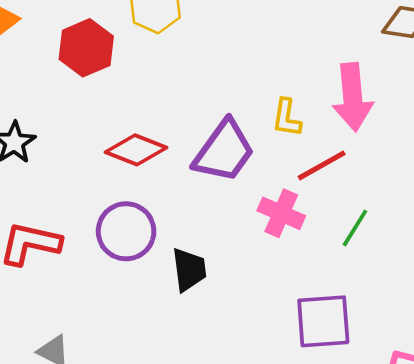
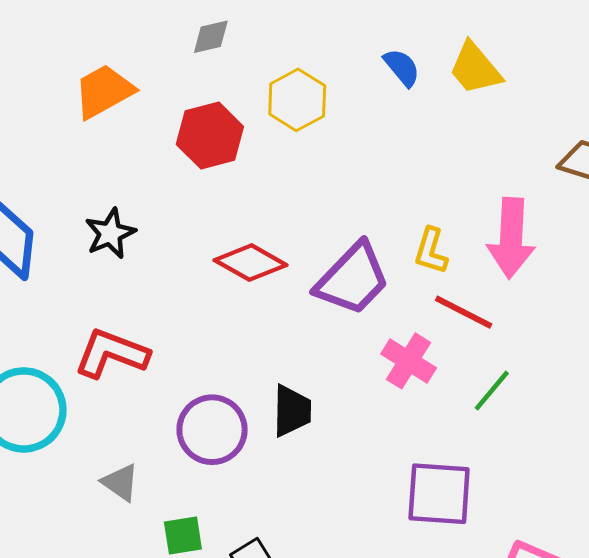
red line: (322, 165) -> (464, 312), turned 48
purple circle: (126, 231) -> (212, 430), moved

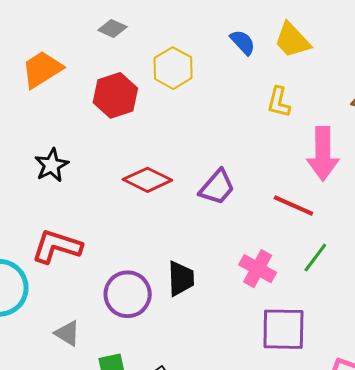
gray diamond: (211, 37) -> (112, 29), turned 40
yellow L-shape: (431, 251) -> (279, 102), moved
purple trapezoid: (353, 279) -> (217, 187), size x0.7
pink cross: (409, 361) -> (258, 269), moved

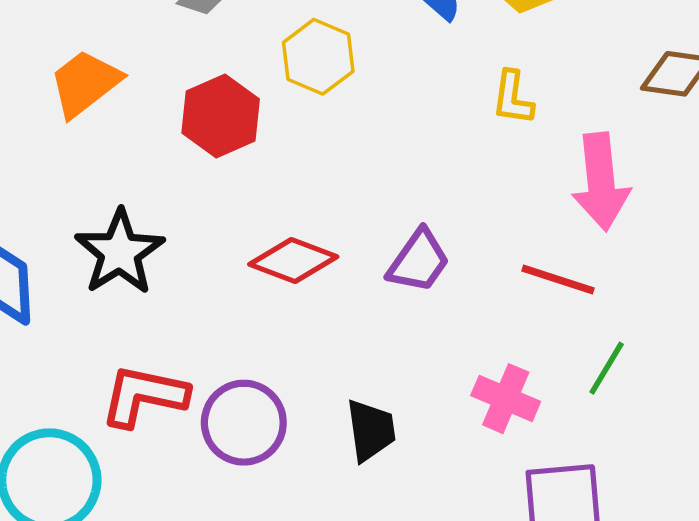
black star: (52, 165) -> (120, 252), size x1.4
purple circle: (128, 294) -> (244, 423), moved

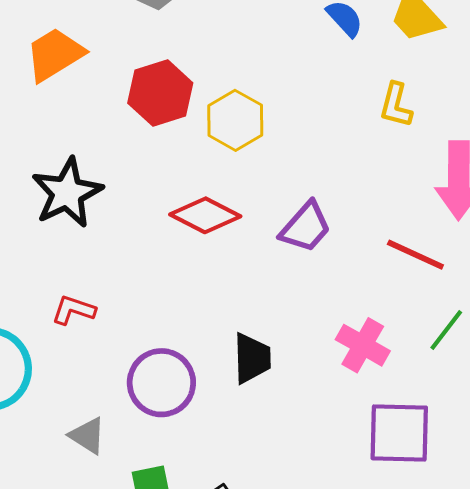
yellow hexagon: (318, 57) -> (235, 120), moved
red L-shape: (144, 396) -> (73, 310), size x0.6
purple circle: (244, 423) -> (161, 383), moved

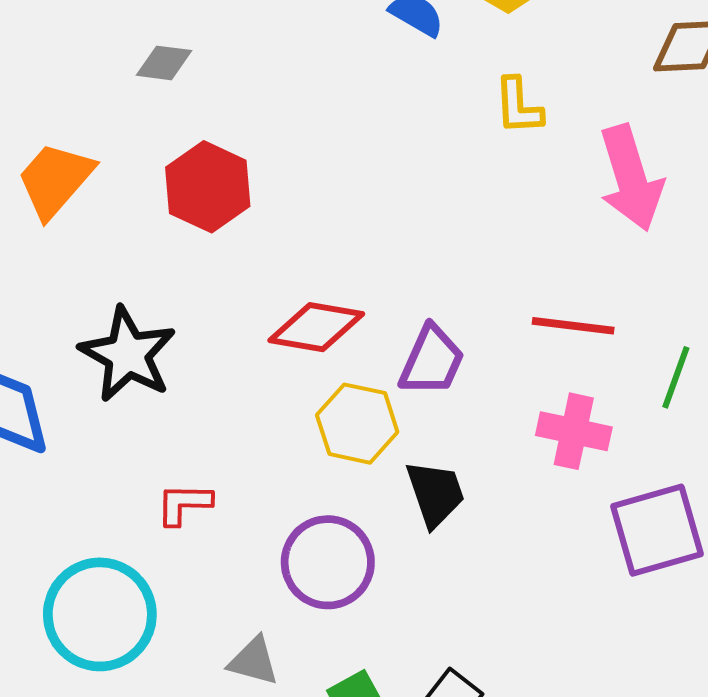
yellow hexagon: (235, 120) -> (357, 424), moved
purple trapezoid: (306, 227) -> (432, 361), moved
red line: (415, 255) -> (573, 326), moved

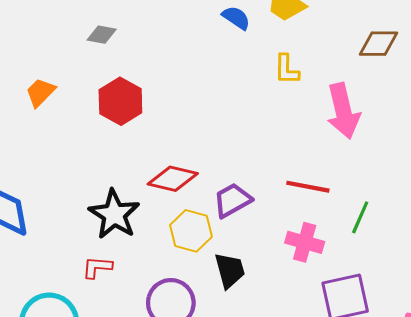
orange trapezoid: (55, 180) -> (40, 92), size x0.7
black star: (128, 354) -> (114, 214), moved
purple trapezoid: (432, 361) -> (232, 200), turned -147

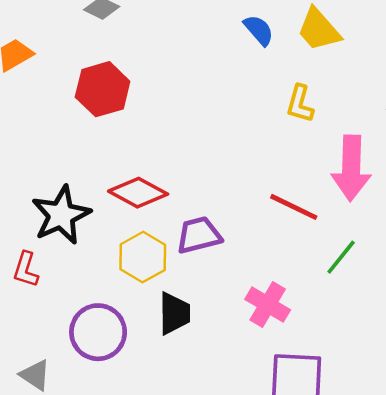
red line: (308, 187) -> (294, 207), moved
green line: (360, 217) -> (341, 257), moved
red L-shape: (97, 267) -> (26, 270), turned -92

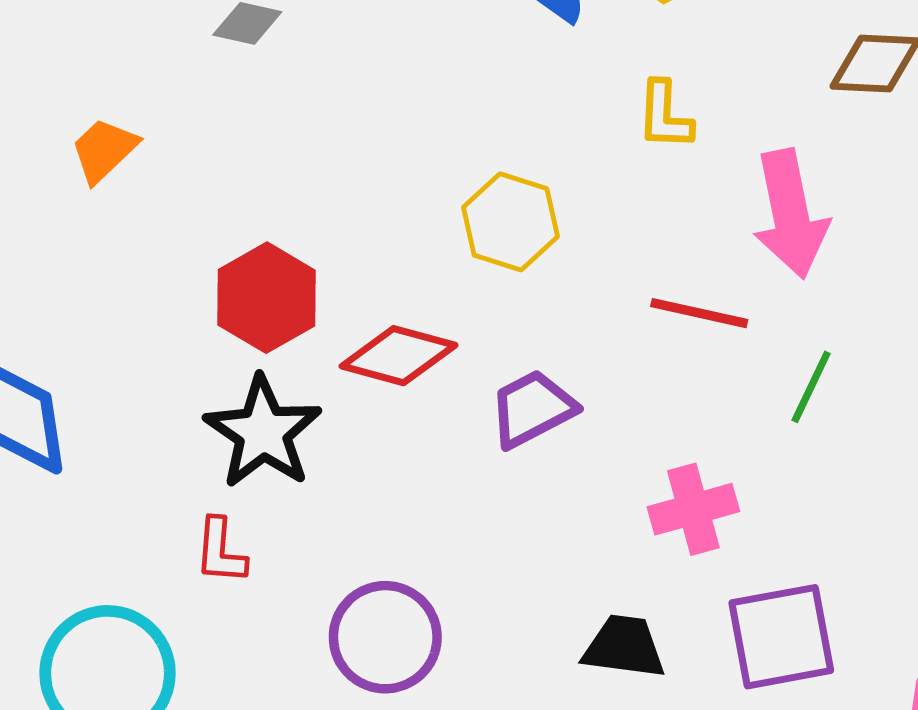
red hexagon: (103, 89) -> (267, 298), moved
yellow hexagon: (143, 257) -> (510, 222), moved
pink cross: (268, 305) -> (693, 509), turned -33
black trapezoid: (174, 313) -> (624, 647), moved, turned -69

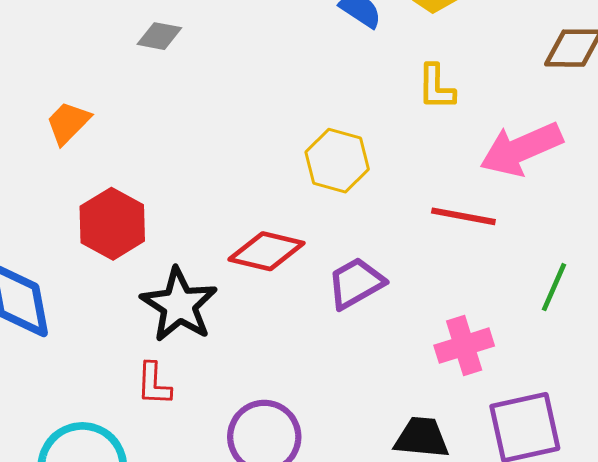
pink arrow: (790, 214) -> (521, 149), turned 80
red hexagon: (267, 298) -> (112, 224), moved
green line: (811, 387) -> (554, 287), moved

